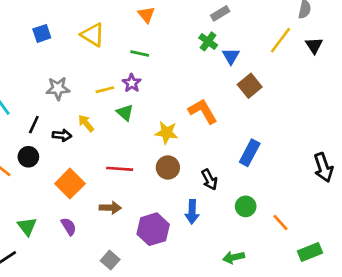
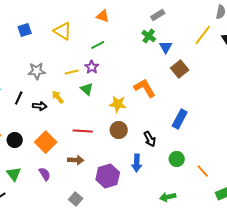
orange triangle: (146, 15) -> (103, 16), turned -32
green line: (140, 54) -> (98, 45), turned -40
black circle: (28, 157) -> (15, 140), moved

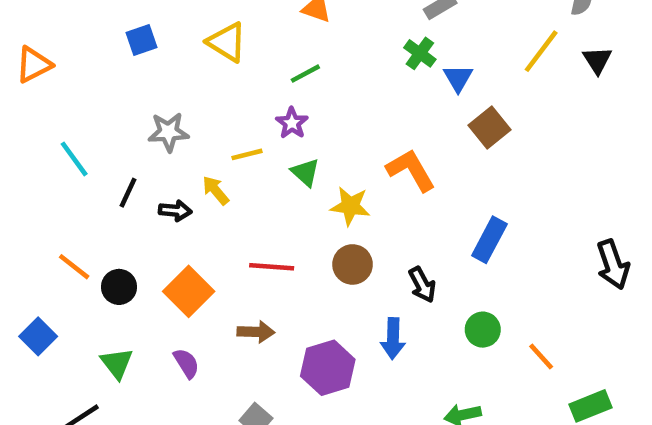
yellow line: (72, 72) -> (247, 154), moved
green triangle: (87, 89) -> (305, 172), moved

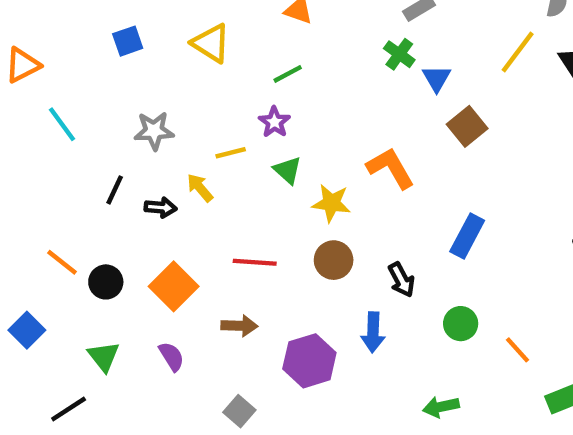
cyan line: (74, 159) -> (62, 124), moved

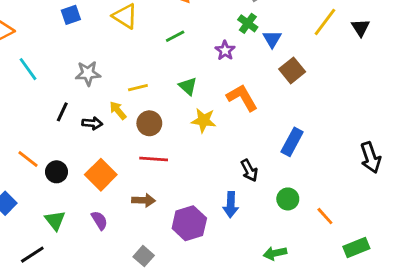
purple star: (274, 122) -> (225, 50), moved
green triangle: (288, 170) -> (188, 86), moved
brown circle: (334, 260) -> (149, 123), moved

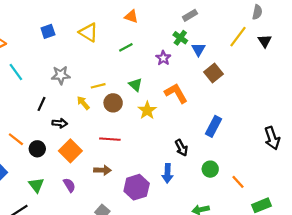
yellow star: (204, 120) -> (147, 110), turned 30
black arrow: (92, 123) -> (60, 123), moved
brown circle: (149, 123) -> (113, 103), moved

